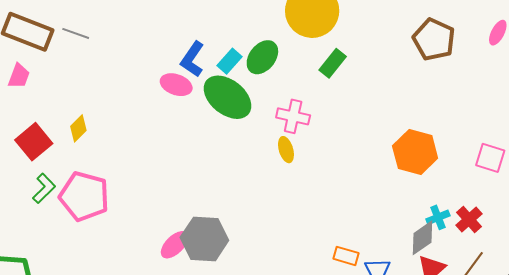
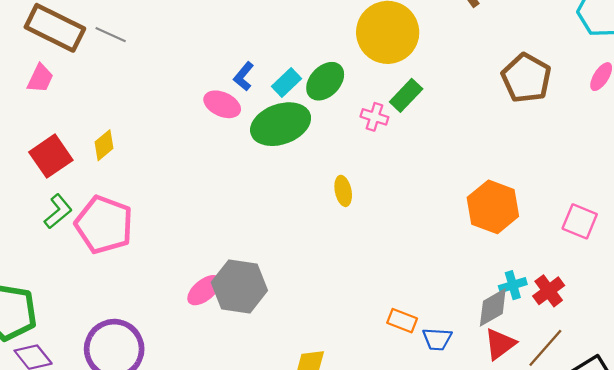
blue L-shape: (192, 59) -> (244, 76), size x0.7
green ellipse: (228, 97) -> (281, 124), turned -63
pink cross: (293, 116) -> (374, 117), moved, size x0.7

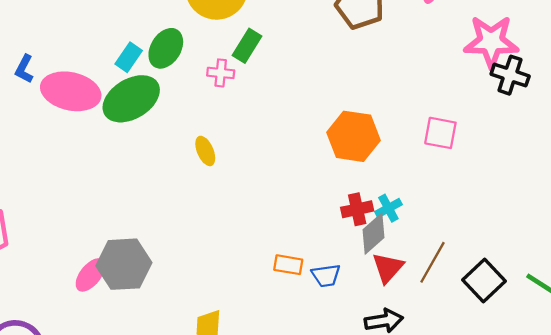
blue L-shape: (244, 76) -> (24, 69), moved
pink ellipse: (222, 104) -> (71, 91), size x1.6
red cross: (549, 291) -> (357, 209), moved, turned 36

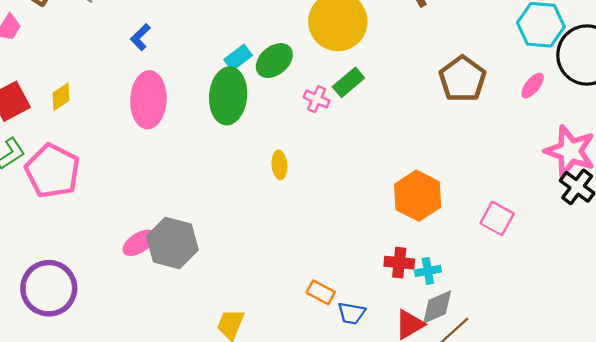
pink ellipse: (71, 91) -> (148, 100), moved, turned 62
green ellipse: (131, 99) -> (228, 96), turned -72
gray diamond: (373, 234) -> (437, 307), moved

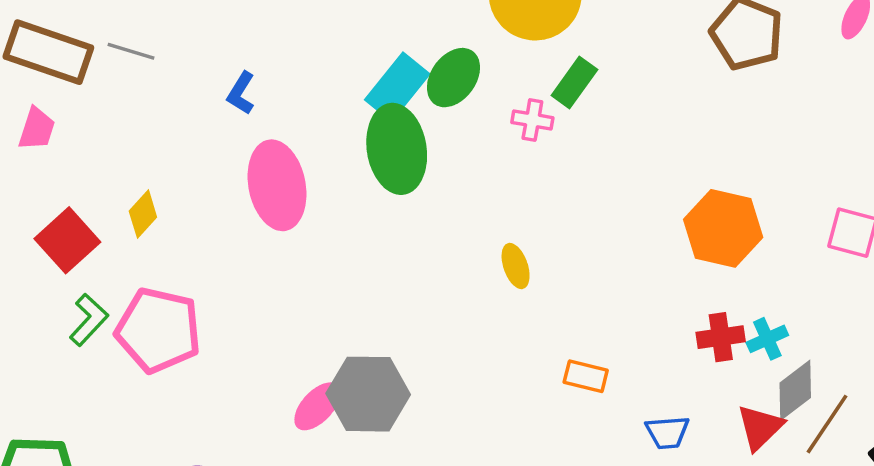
cyan rectangle: (238, 58) -> (397, 87), size x1.5
yellow ellipse: (279, 165) -> (516, 266), moved
orange rectangle: (321, 292) -> (586, 376), moved

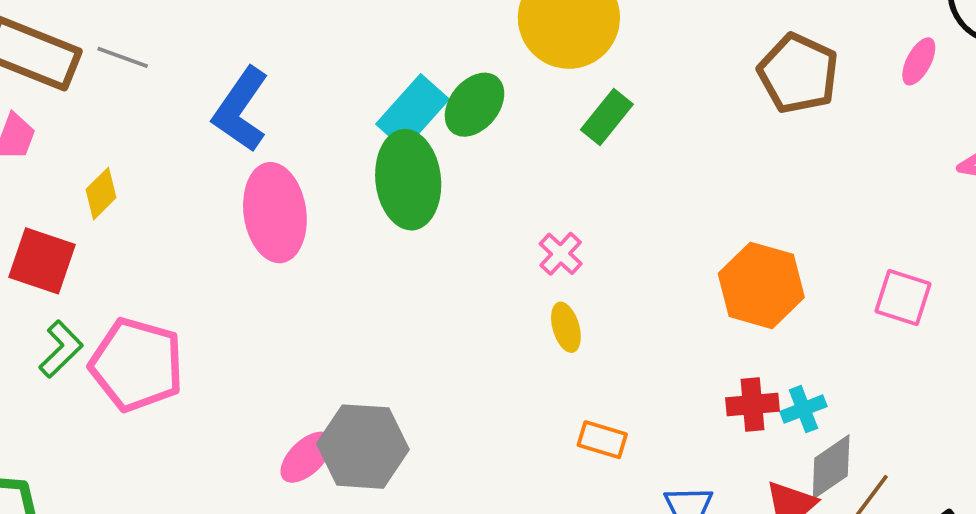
blue L-shape: (241, 93) -> (241, 110), size x1.8
pink cross: (532, 120) -> (561, 254), moved, turned 30
yellow diamond: (143, 214) -> (101, 194), moved
red square: (67, 240) -> (42, 261), turned -32
yellow ellipse: (516, 266) -> (566, 327), moved

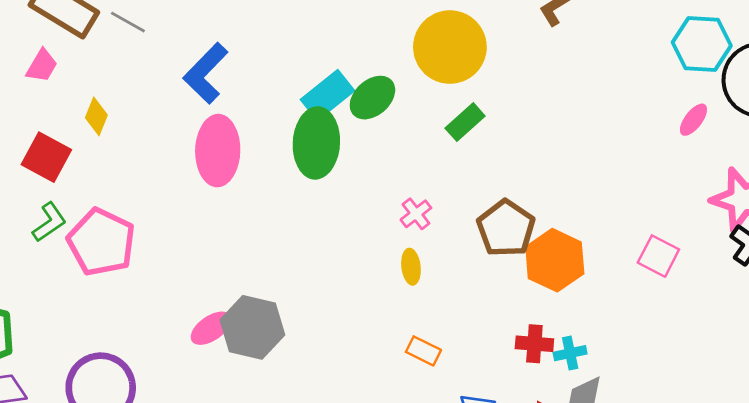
brown pentagon: (798, 73) -> (506, 228), moved
yellow diamond: (101, 194) -> (96, 116), turned -33
pink square: (903, 298) -> (658, 256), moved

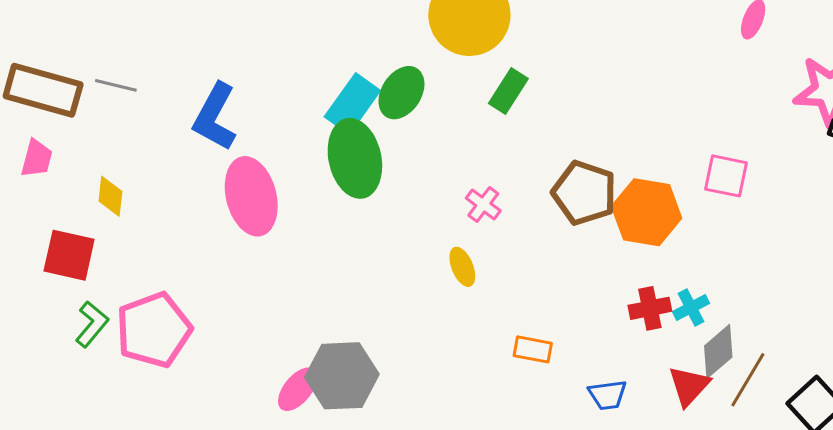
pink pentagon: (101, 242) -> (154, 330), turned -30
pink square: (658, 256) -> (726, 176), moved
yellow ellipse: (411, 267) -> (462, 267), moved

